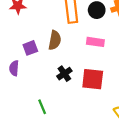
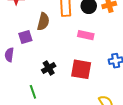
brown semicircle: (55, 40) -> (43, 22), moved
black cross: (64, 74) -> (49, 68), moved

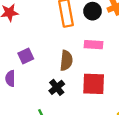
brown semicircle: (43, 22) -> (66, 60), moved

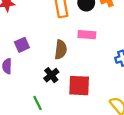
red square: (94, 84) -> (79, 86), moved

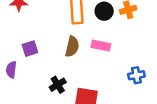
brown semicircle: (61, 50) -> (72, 47), moved

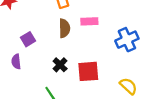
blue cross: (136, 75) -> (127, 40), size x1.5

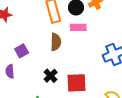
pink rectangle: (89, 21) -> (78, 27), moved

